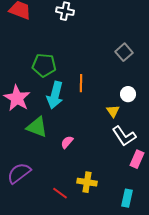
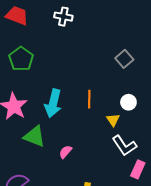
green pentagon: (44, 65) -> (21, 59), moved, turned 30
orange line: (81, 83) -> (89, 99), moved

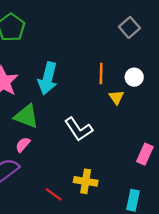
orange line: (89, 99) -> (101, 74), moved
white L-shape: (124, 146) -> (79, 129), moved
pink semicircle: (65, 152) -> (23, 145), moved

